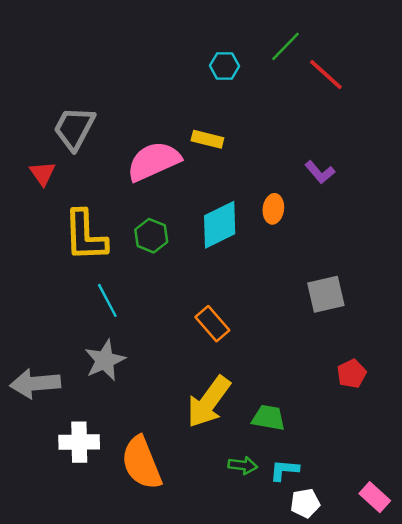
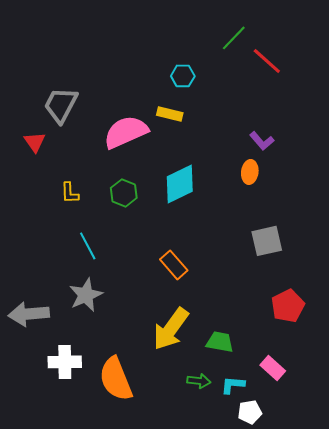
cyan hexagon: (225, 66) -> (183, 76), moved
orange ellipse: (273, 209) -> (250, 172), moved
yellow L-shape: (85, 236) -> (70, 193), size x0.5
red pentagon: (352, 374) -> (288, 306), size x1.4
pink rectangle: (375, 497) -> (273, 368), moved

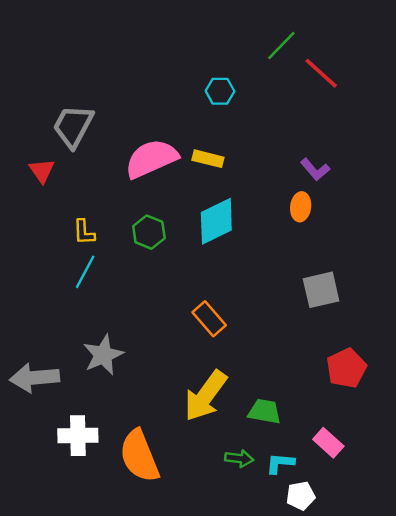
yellow rectangle: (170, 114) -> (208, 159), moved
cyan line: (88, 246) -> (85, 272), moved, turned 56

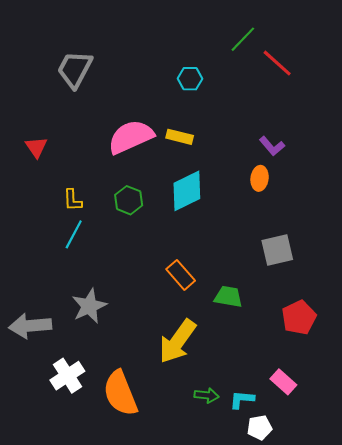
gray trapezoid: (73, 126) -> (75, 69), moved
green trapezoid: (265, 411) -> (228, 297), moved
white cross: (78, 436) -> (67, 376), turned -32

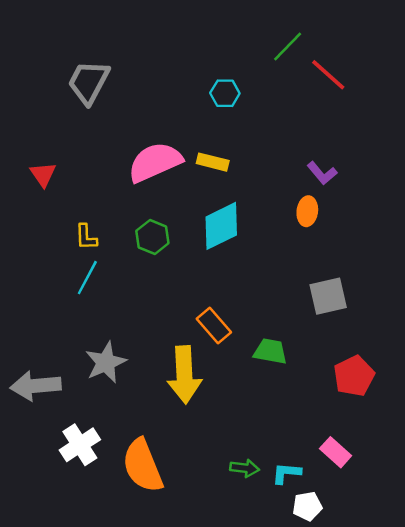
yellow arrow: (177, 341) -> (184, 375), moved, turned -39

